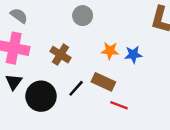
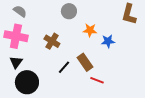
orange star: (110, 51) -> (90, 30), moved
brown rectangle: (103, 82) -> (85, 62), turned 30
black circle: (41, 96) -> (27, 82), moved

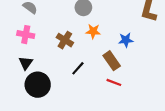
orange star: (90, 30) -> (93, 31), moved
pink cross: (16, 36) -> (26, 35), size x0.7
brown rectangle: (85, 62) -> (112, 61), moved

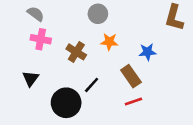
pink cross: (26, 35) -> (41, 39), moved
red line: (114, 82) -> (133, 102), turned -40
black circle: (38, 85) -> (66, 103), moved

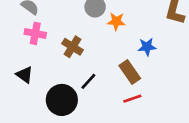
orange star: (109, 42) -> (116, 21), moved
black triangle: (31, 79) -> (25, 75), turned -30

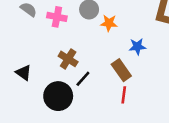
pink cross: (35, 33) -> (57, 17), moved
brown cross: (72, 47) -> (68, 59), moved
red line: (132, 99) -> (124, 95), turned -63

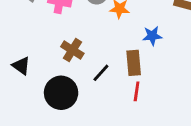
brown rectangle: (121, 70) -> (134, 63), turned 30
black line: (83, 79) -> (101, 73), moved

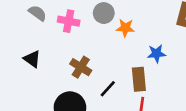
black triangle: (21, 66) -> (32, 59), moved

